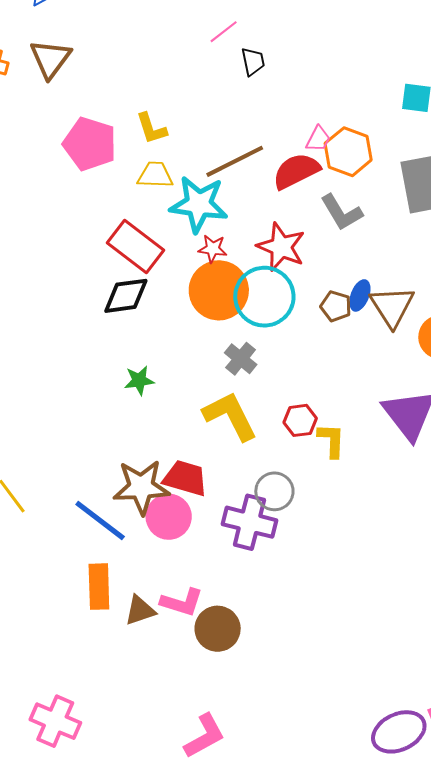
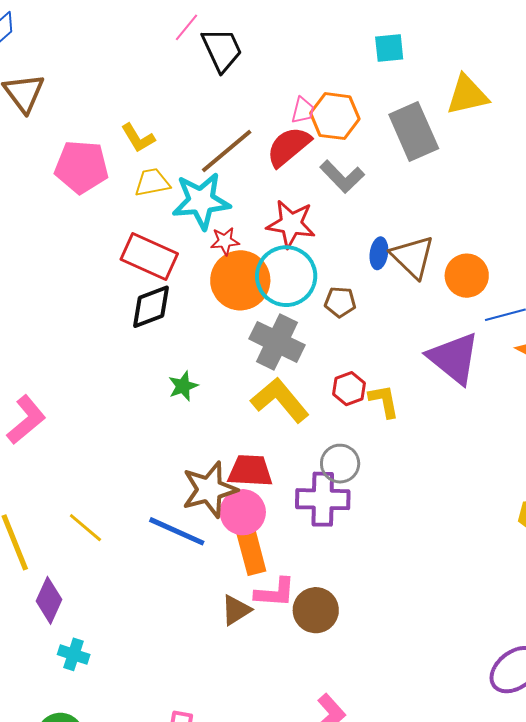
black trapezoid: (253, 62) -> (222, 50), size x1.6
brown pentagon: (336, 306) -> (340, 302), moved
gray cross: (241, 359) -> (277, 342), size x1.6
orange rectangle: (99, 587) -> (251, 551), moved

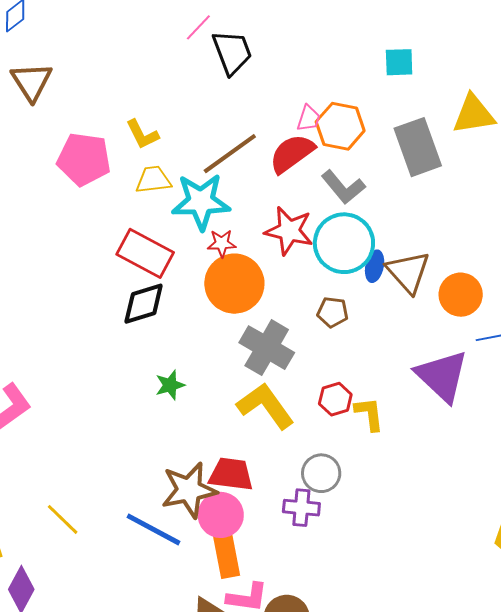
cyan circle: (286, 276) -> (344, 243), moved
purple cross: (323, 499) -> (301, 508), size x0.7

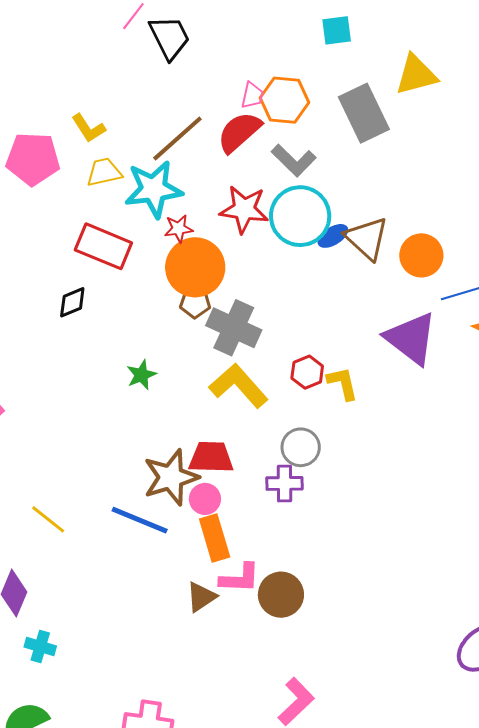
blue ellipse: (375, 266) -> (333, 236), turned 52
black diamond: (144, 304) -> (72, 302), moved, size x0.7
brown pentagon: (333, 312) -> (195, 303), moved
pink circle: (221, 515) -> (205, 499), size x0.7

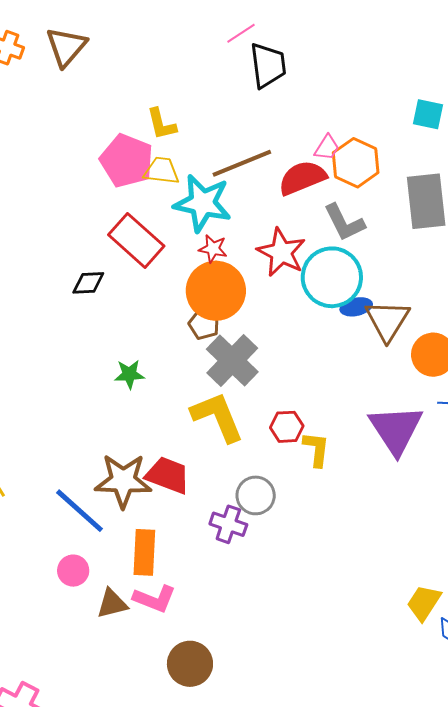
pink pentagon: (33, 159) -> (127, 161), moved
pink circle: (205, 499) -> (73, 571), moved
brown circle: (281, 595) -> (190, 664), moved

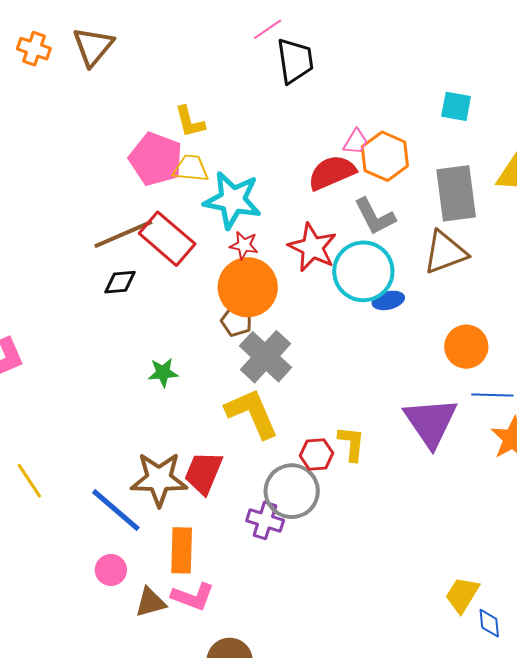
brown line: (242, 163) -> (123, 234), moved
brown triangle: (387, 320) -> (445, 252), moved, turned 39
red hexagon: (287, 427) -> (316, 454), moved
red trapezoid: (168, 475) -> (203, 473), turned -87
gray circle: (256, 495) -> (292, 491), size x1.4

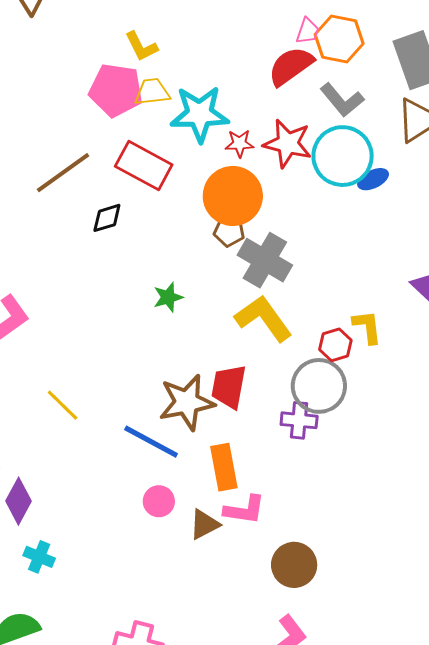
brown line: (123, 234) -> (63, 173), moved
red star: (244, 245) -> (240, 143), moved
yellow line: (29, 481) -> (63, 405), moved

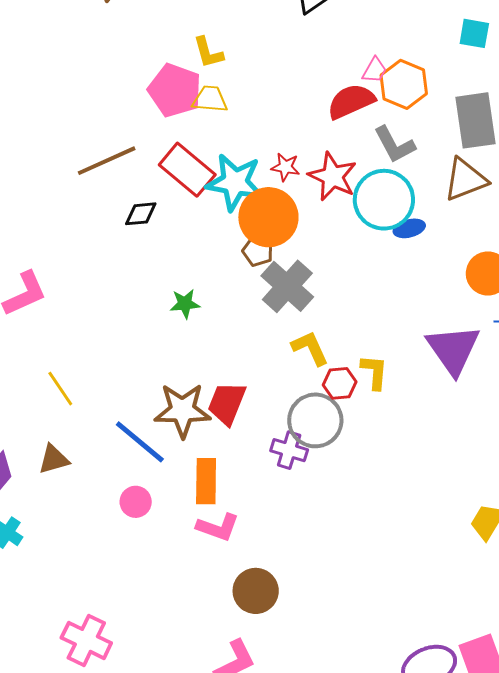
cyan star: (200, 114) -> (235, 182), moved
yellow L-shape: (264, 318) -> (310, 348), moved, size x0.7
brown triangle: (204, 524) -> (54, 459), moved

